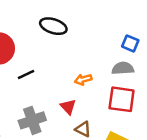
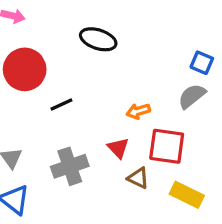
gray semicircle: (123, 68) -> (192, 96), turned -35
red square: (122, 99) -> (167, 146), moved

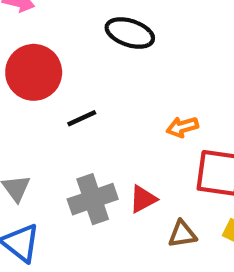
red triangle: (118, 148) -> (143, 199), moved, turned 45
brown triangle: (138, 178) -> (182, 234), moved, turned -35

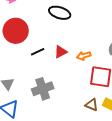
red triangle: (143, 199) -> (61, 52), moved
brown triangle: (182, 234) -> (92, 105), moved, turned 32

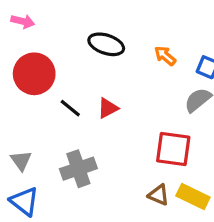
black line: (38, 52) -> (70, 108), turned 64
orange arrow: (84, 56) -> (165, 56), moved, turned 56

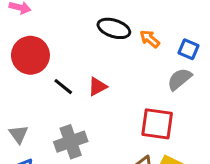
black ellipse: (106, 44) -> (114, 28), moved

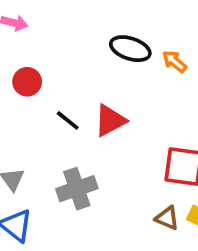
red circle: (30, 55) -> (27, 82), size x0.6
red triangle: (98, 87) -> (110, 120), size x1.4

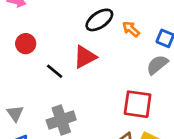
black ellipse: (130, 49) -> (99, 20), turned -52
red triangle: (110, 120) -> (85, 57), moved

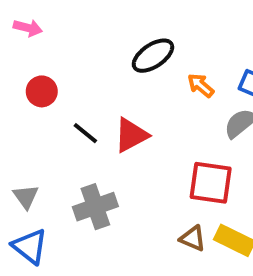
orange arrow: (131, 29) -> (201, 85), moved
red triangle: (85, 57) -> (131, 135), moved

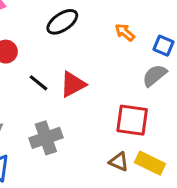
black ellipse: (153, 56) -> (62, 22), moved
orange arrow: (201, 85) -> (125, 32), moved

